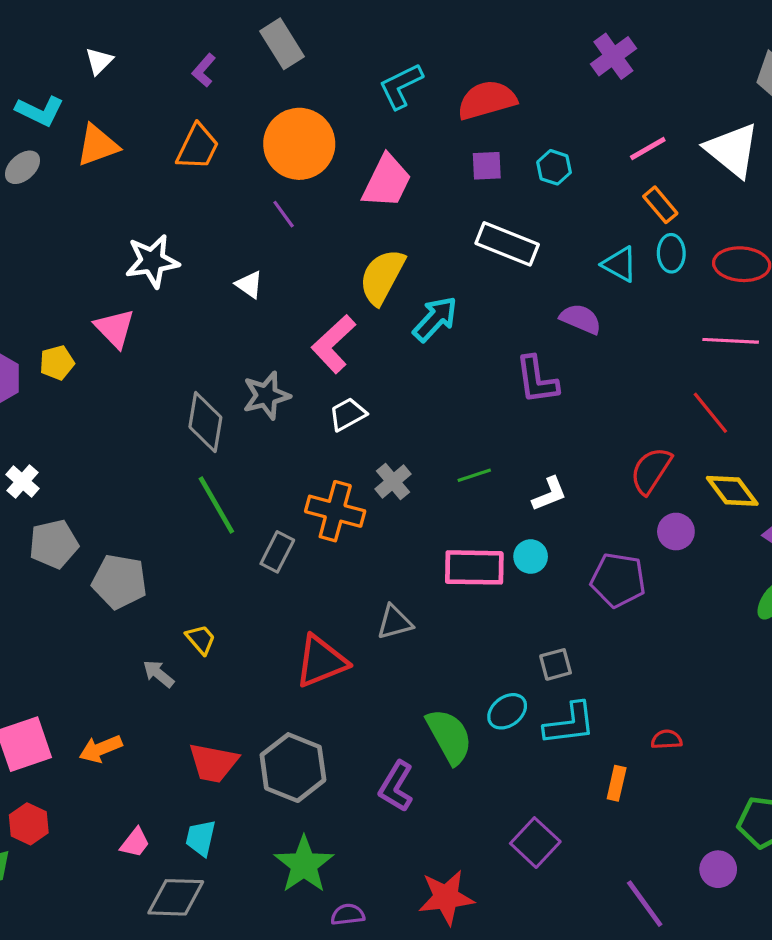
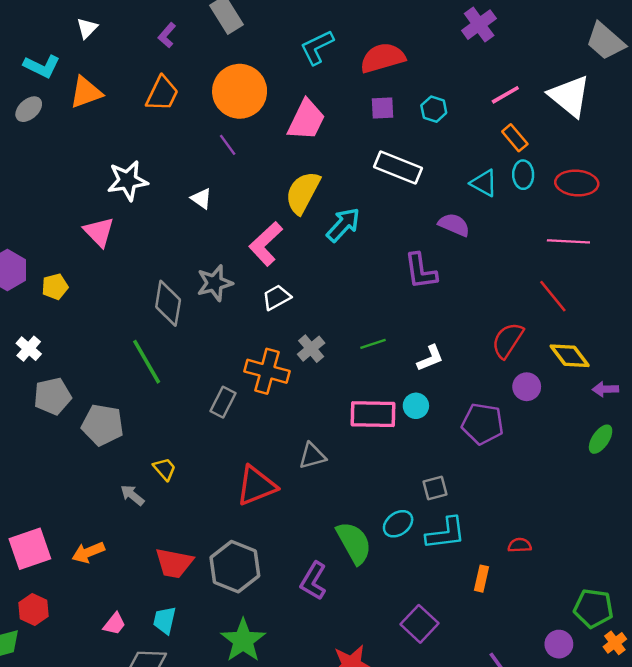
yellow pentagon: (57, 363) -> (55, 287), moved
green line: (216, 505) -> (147, 362), moved

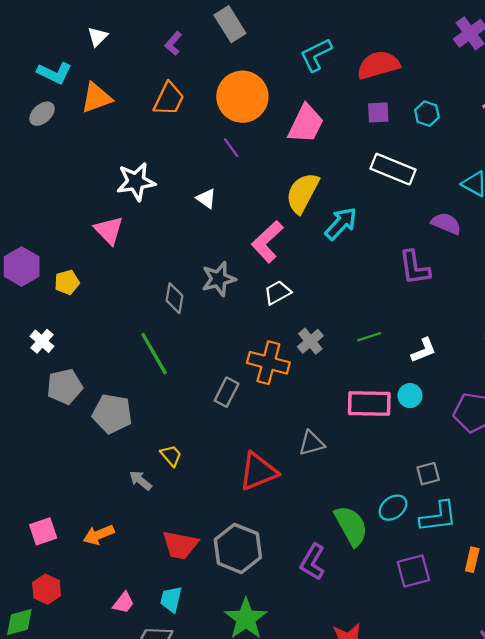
gray diamond: (168, 303) -> (174, 298), size x0.7
pink square: (30, 549) -> (43, 531), size x0.7
purple square: (419, 624) -> (413, 571), moved, turned 32

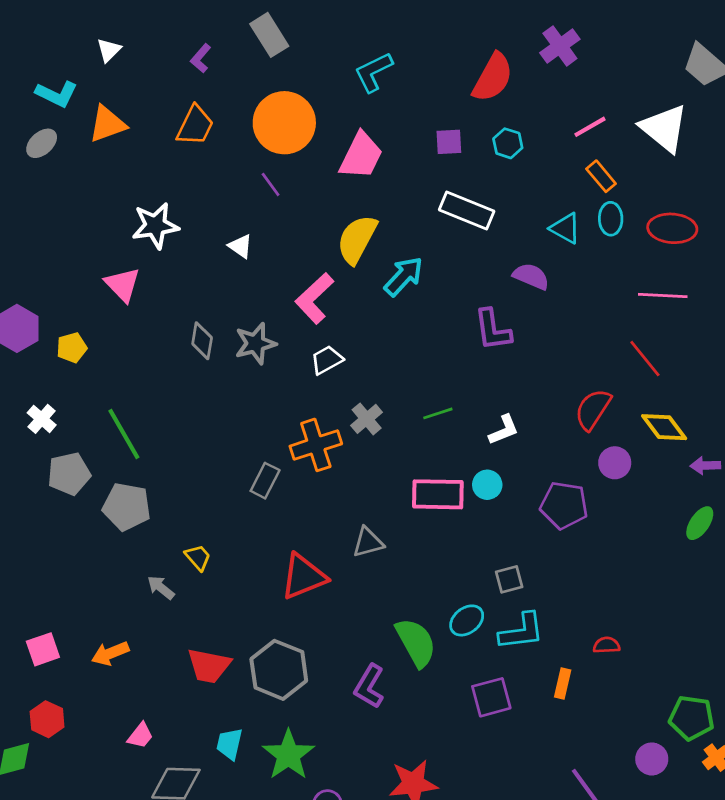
red semicircle: (378, 65) -> (493, 77), moved, turned 135
gray diamond: (174, 298) -> (202, 341), moved
green line: (154, 354) -> (124, 434), moved
orange cross: (268, 363) -> (316, 445), turned -33
cyan trapezoid: (171, 599) -> (229, 744), moved

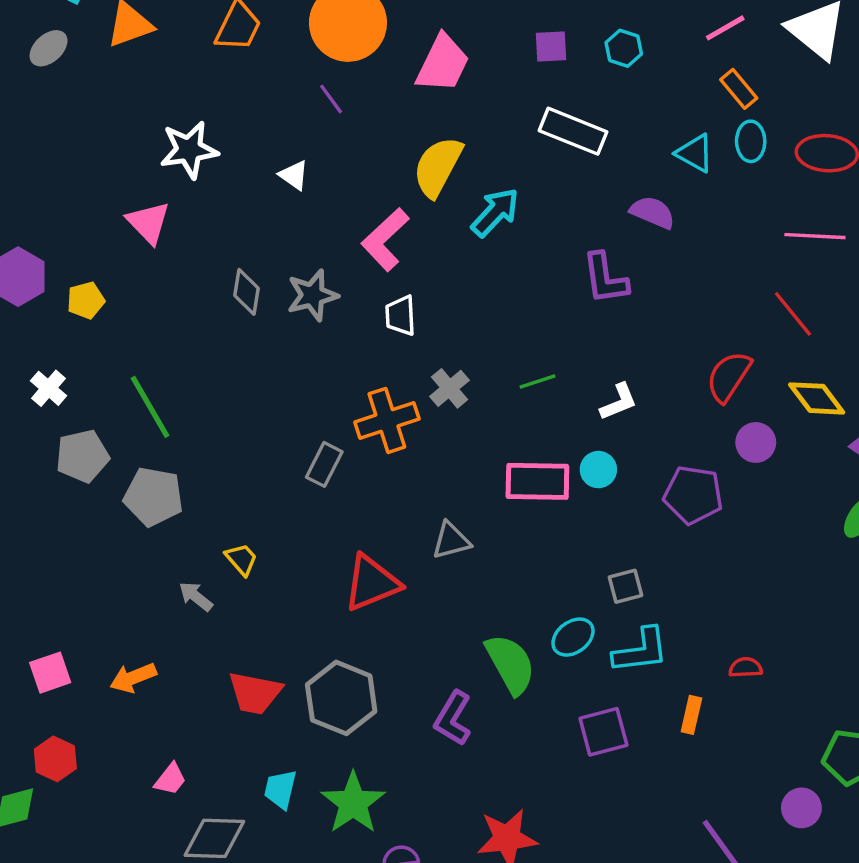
white trapezoid: (327, 360) -> (400, 316), turned -64

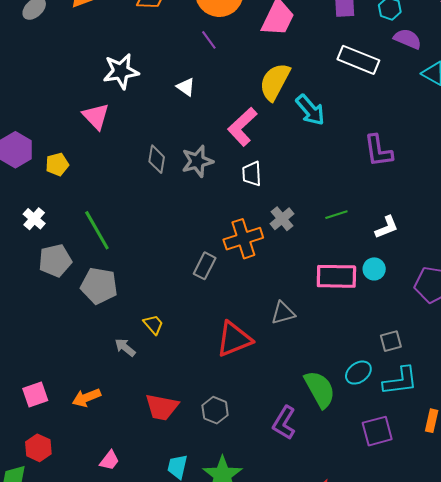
cyan arrow: (495, 212) -> (310, 110), turned 96
purple semicircle: (653, 212) -> (408, 39), moved
gray hexagon: (341, 698) -> (215, 410), size x0.6

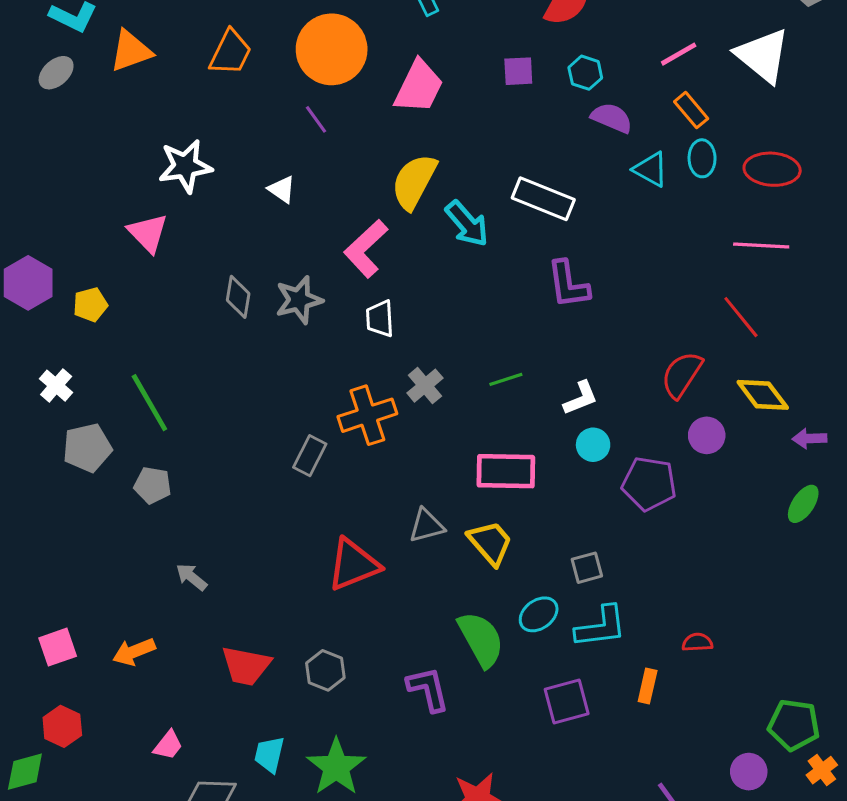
white rectangle: (358, 60) -> (543, 199), moved
cyan circle: (374, 269) -> (593, 445), moved
gray pentagon: (99, 286) -> (153, 485), size x0.7
yellow trapezoid: (153, 324) -> (490, 543), moved, size x1.5
purple L-shape: (284, 423) -> (428, 689), turned 136

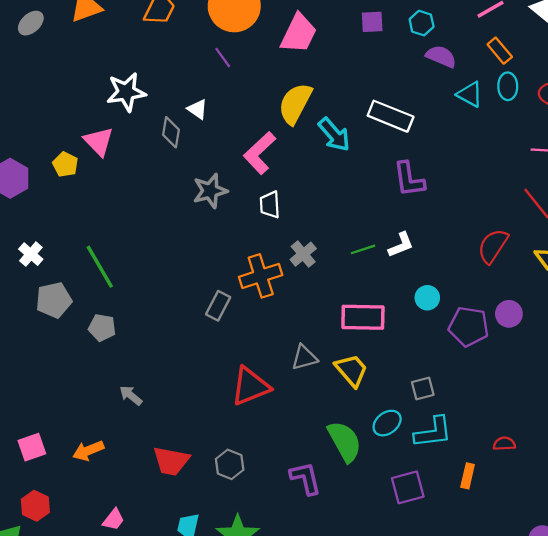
gray diamond: (238, 297) -> (171, 132), moved
yellow pentagon: (90, 305) -> (65, 164), moved, turned -30
white L-shape: (581, 398) -> (401, 245), moved
purple circle: (707, 435) -> (509, 314), moved

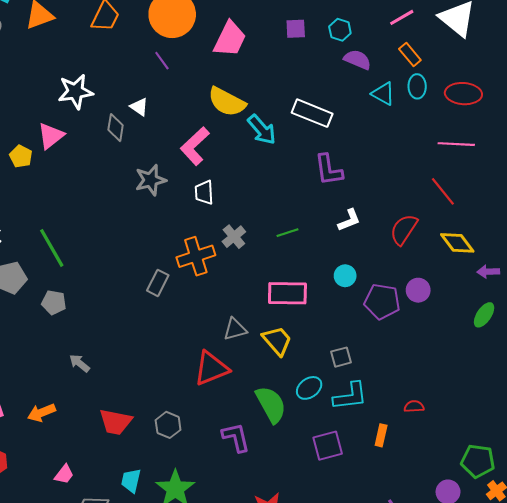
yellow semicircle: (295, 104) -> (227, 102), turned -90
pink triangle: (99, 141) -> (51, 136), turned 36
white L-shape: (401, 245) -> (349, 220), moved
red triangle: (250, 386) -> (211, 368), moved

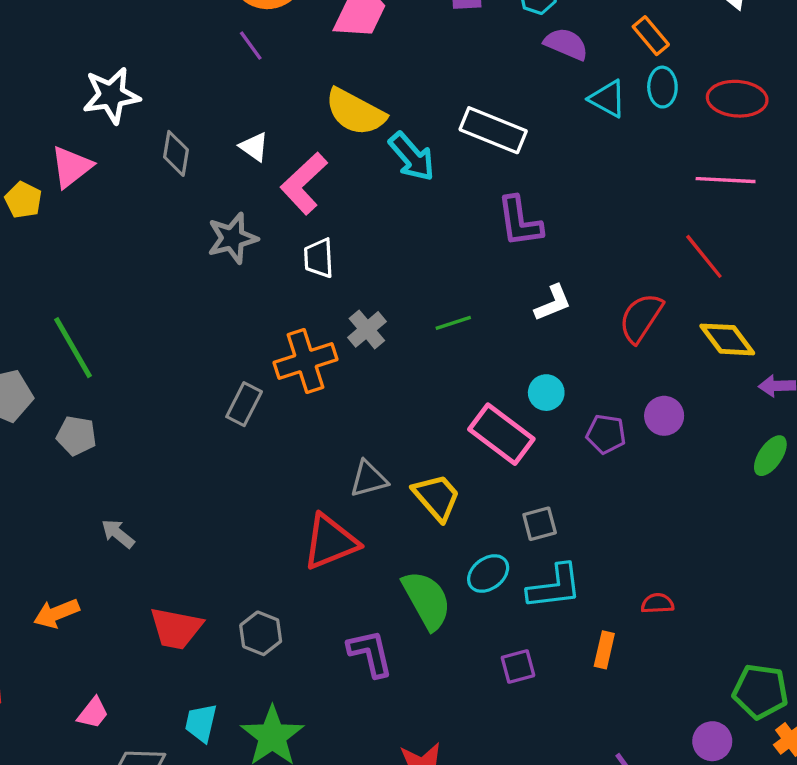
white triangle: (139, 107) -> (254, 147), moved
pink rectangle: (287, 293) -> (501, 434), moved, turned 36
purple pentagon: (382, 301) -> (606, 434), size x0.7
purple square: (328, 446) -> (518, 666), size x0.7

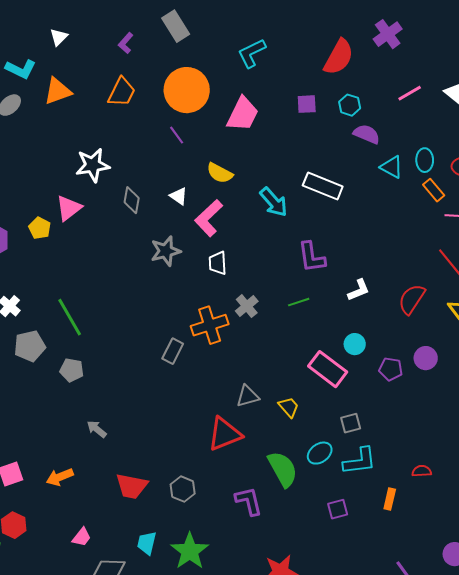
orange rectangle: (651, 36) -> (434, 190), moved
yellow semicircle: (355, 112) -> (220, 173), moved, size x0.7
purple L-shape: (520, 222) -> (312, 257), moved
yellow trapezoid: (437, 497) -> (289, 407), size x0.7

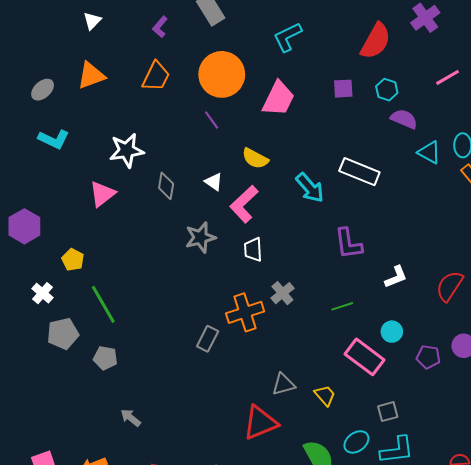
cyan L-shape: (21, 69) -> (54, 139), moved
yellow pentagon: (40, 228) -> (73, 260), moved
green line: (299, 302) -> (342, 306), moved

